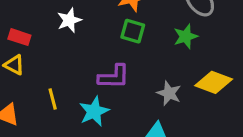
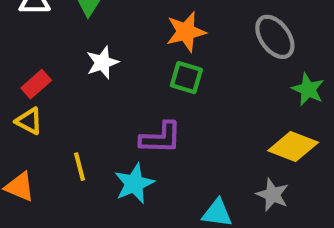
green star: (186, 36) -> (308, 89), moved, turned -30
red rectangle: (19, 37) -> (36, 84), turned -60
gray star: (169, 93) -> (273, 195), moved

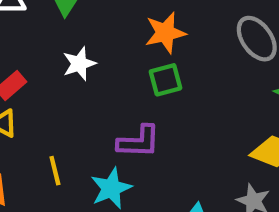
green square: (186, 78) -> (166, 80), turned -32

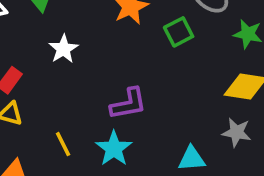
green square: (166, 80) -> (179, 32), moved

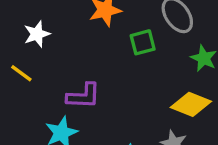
yellow line: (63, 144) -> (21, 73), moved, turned -40

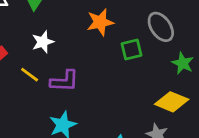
purple L-shape: (83, 96) -> (64, 81), moved

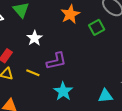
yellow line: (30, 75) -> (33, 73), moved

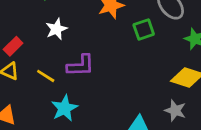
cyan star: (63, 91) -> (64, 108), moved

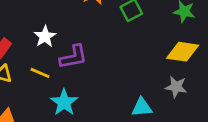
white star: (56, 29) -> (45, 37), moved

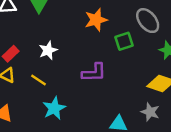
purple L-shape: (73, 57) -> (94, 73), moved

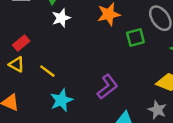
white star: (48, 50) -> (61, 18), moved
purple L-shape: (94, 73) -> (108, 87), moved, turned -40

